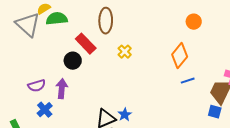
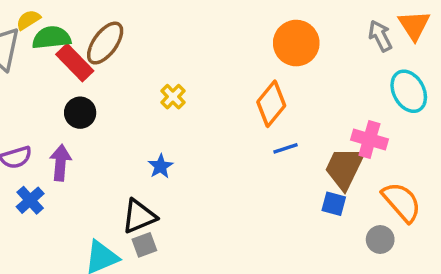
brown ellipse: (106, 21) -> (105, 43), moved, turned 35
orange circle: (194, 22) -> (296, 43), size x1.6
red rectangle: (86, 44) -> (75, 63), moved
blue star: (125, 115) -> (160, 166), moved

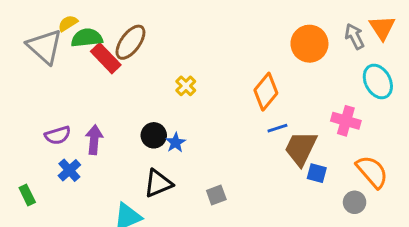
orange circle: (296, 43) -> (309, 44), moved
black circle: (80, 113) -> (154, 135), moved
brown trapezoid: (344, 168) -> (301, 148), moved
gray square: (144, 245) -> (216, 195), moved

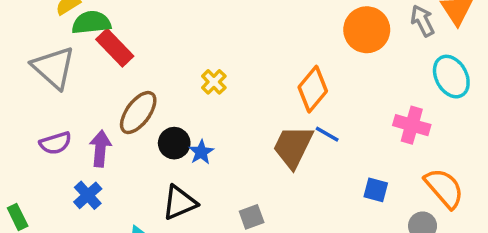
brown ellipse: (130, 42) -> (138, 113), moved
gray triangle: (45, 47) -> (54, 68), moved
blue line: (277, 128) -> (327, 134), turned 48
brown trapezoid: (301, 148) -> (293, 147), moved
blue cross: (69, 170) -> (88, 195), moved

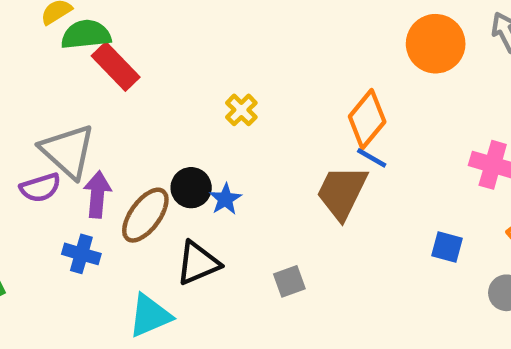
gray triangle: (54, 68) -> (68, 151), moved
brown ellipse: (138, 113) -> (145, 215), moved
blue line: (327, 134) -> (372, 158), moved
blue cross: (88, 195) -> (81, 254), turned -32

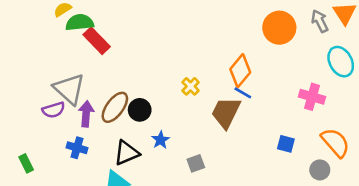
yellow cross: (241, 110) -> (191, 86), moved
blue star: (225, 199) -> (161, 140), moved
brown ellipse: (145, 215) -> (115, 107), moved
black triangle: (198, 263) -> (127, 153), moved

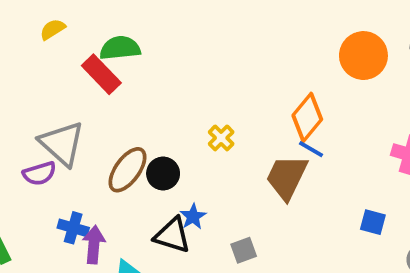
green semicircle: (80, 22) -> (120, 48), moved
yellow cross: (191, 86) -> (221, 138), moved
purple arrow: (86, 114) -> (94, 245), moved
black triangle: (127, 153) -> (172, 235), moved, turned 40

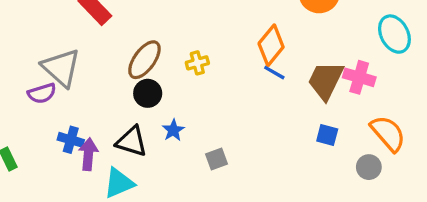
yellow cross: (221, 138) -> (197, 63), turned 30
brown ellipse: (127, 170) -> (144, 60), moved
brown trapezoid: (287, 177) -> (326, 81), moved
black triangle: (172, 235) -> (132, 141), moved

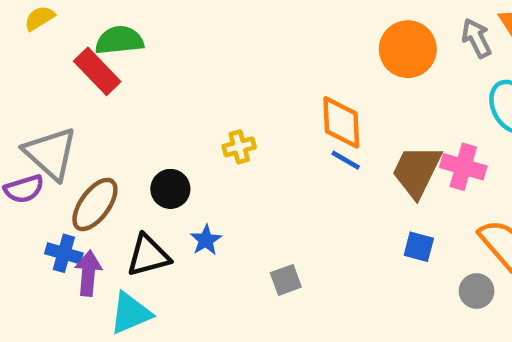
orange diamond: (271, 45) -> (341, 122), turned -42
brown ellipse: (144, 60) -> (95, 204), moved
black triangle: (132, 141) -> (148, 256), turned -32
gray square: (217, 159) -> (286, 280), moved

